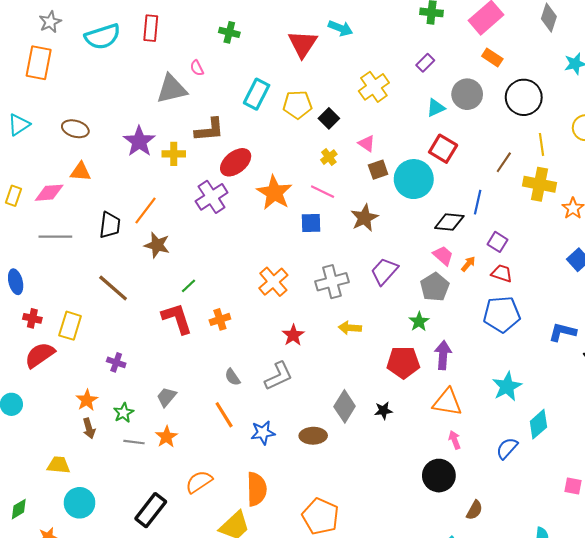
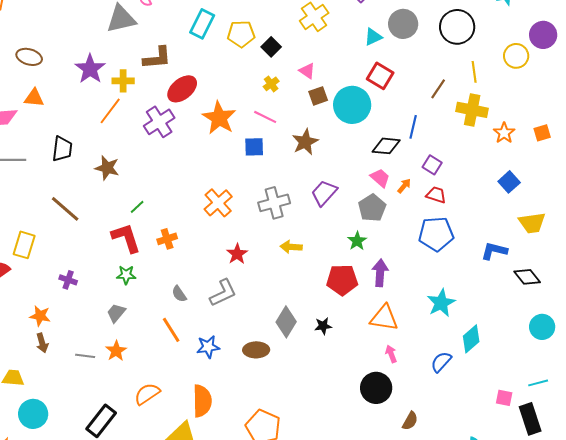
orange line: (146, 210) -> (110, 111), moved
orange star: (87, 400) -> (40, 316), turned -30
green star: (124, 413) -> (126, 275), moved, turned 30

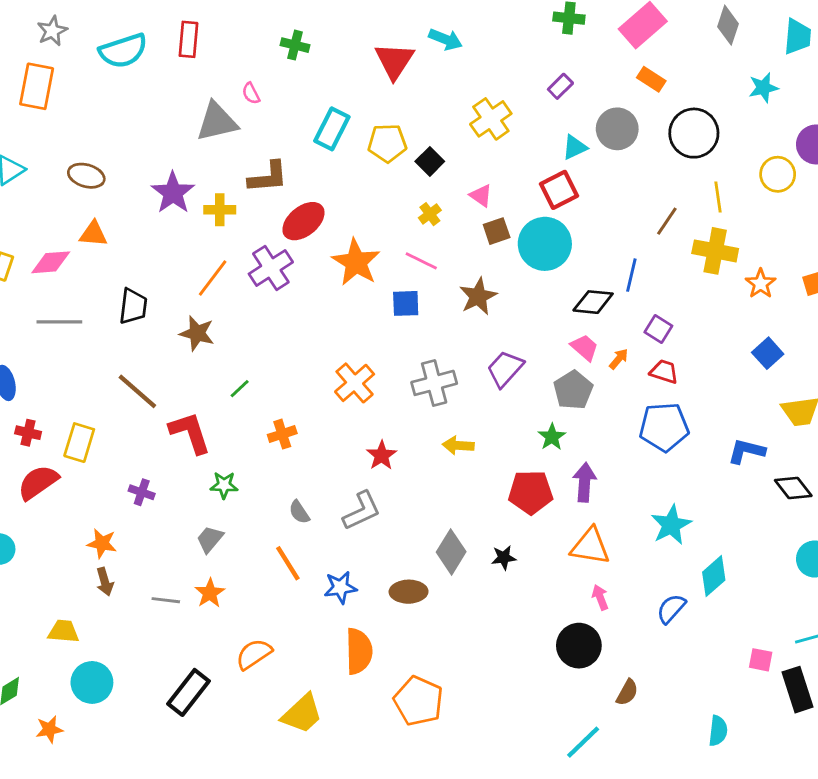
red square: (380, 76) -> (559, 190), moved, turned 32
orange line: (110, 111) -> (213, 278), moved
red L-shape: (126, 238) -> (190, 433), moved
orange semicircle: (202, 401) -> (359, 651), moved

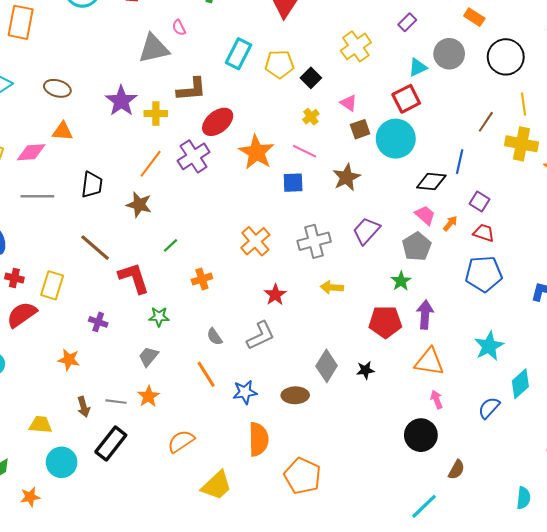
brown arrow: (105, 582) -> (84, 407), moved
black rectangle: (188, 692) -> (111, 443), moved

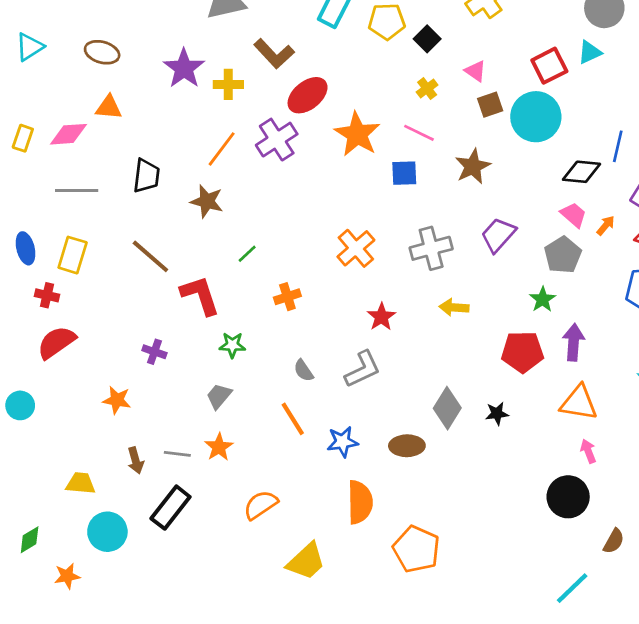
cyan triangle: (418, 67) -> (590, 52), moved
brown L-shape: (191, 89) -> (274, 54), turned 52
yellow rectangle: (52, 285) -> (73, 255), moved

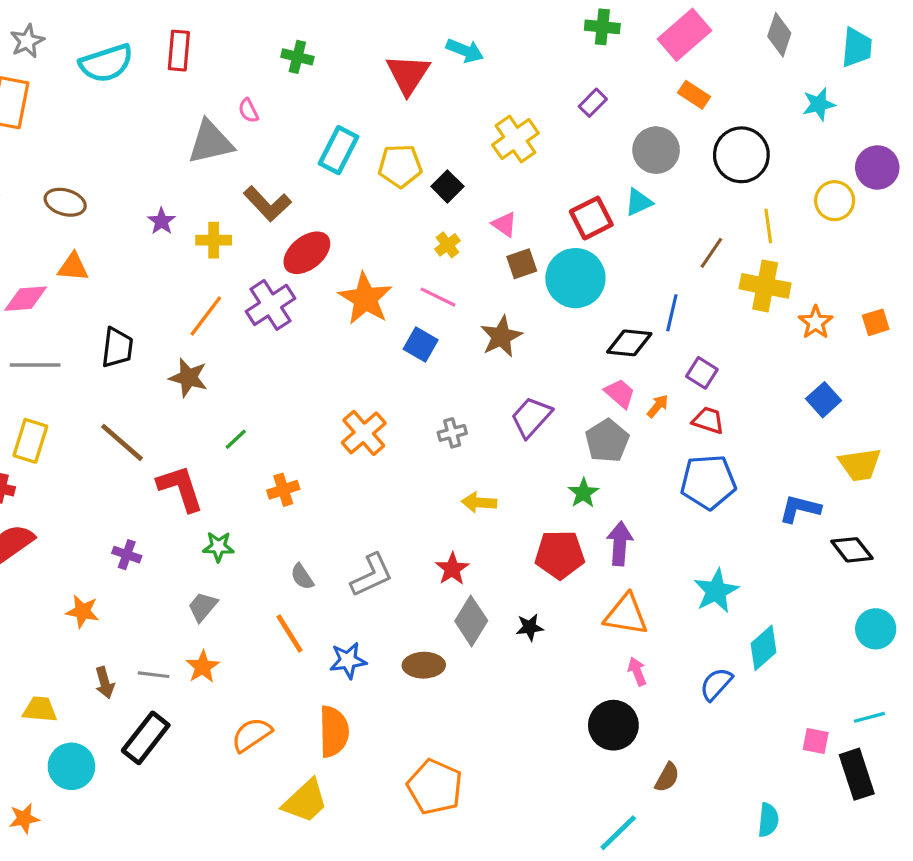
purple star: (184, 68) -> (162, 221), size x0.6
blue square: (404, 173) -> (421, 344), turned 32
gray cross: (431, 248) -> (452, 433), size x0.6
red star: (381, 317) -> (452, 569), moved
orange semicircle: (360, 502) -> (334, 732), moved

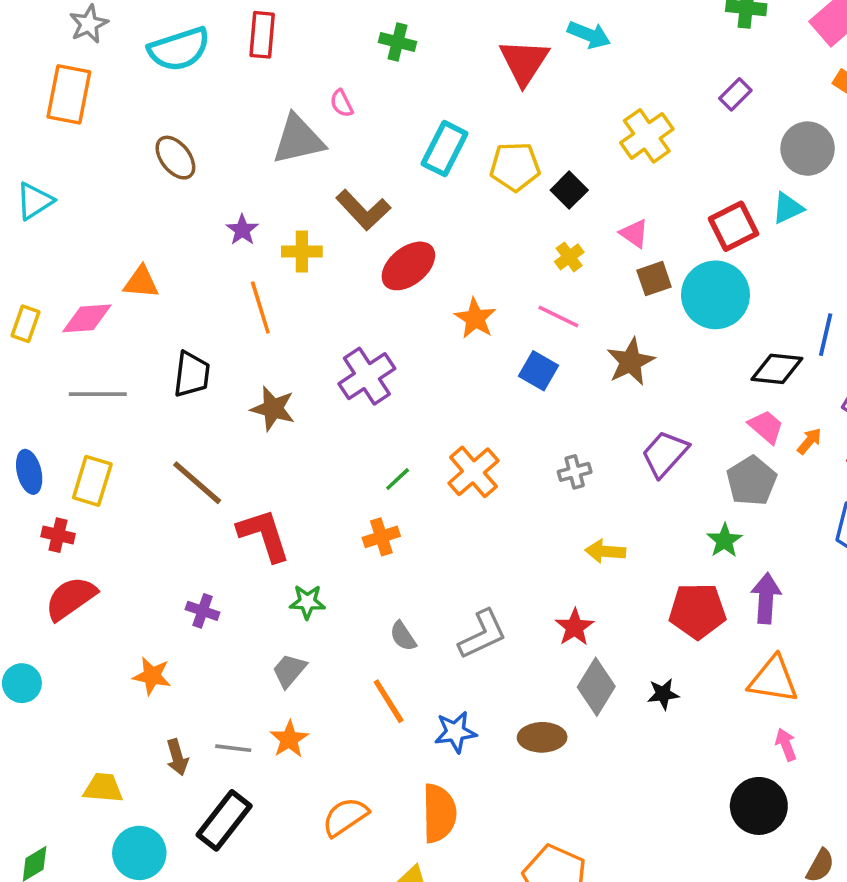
brown ellipse: (65, 202) -> (175, 158), moved, turned 36
orange star: (365, 299) -> (475, 318), size x0.7
purple cross: (271, 305) -> (367, 376), moved
orange line: (206, 316) -> (260, 307), moved, turned -54
green line: (236, 439) -> (398, 479), moved

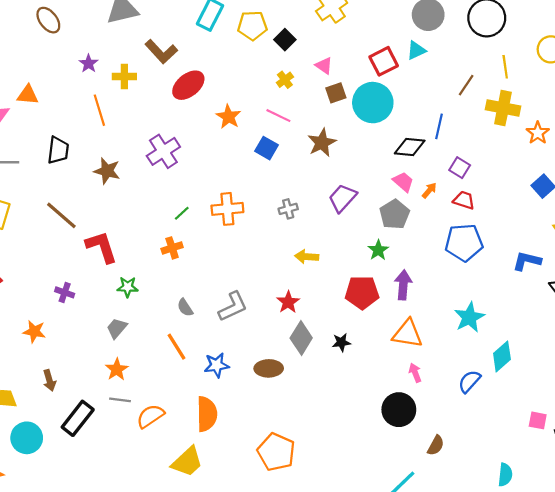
orange cross: (473, 472) -> (227, 209), turned 36
gray line: (233, 748) -> (120, 400), moved

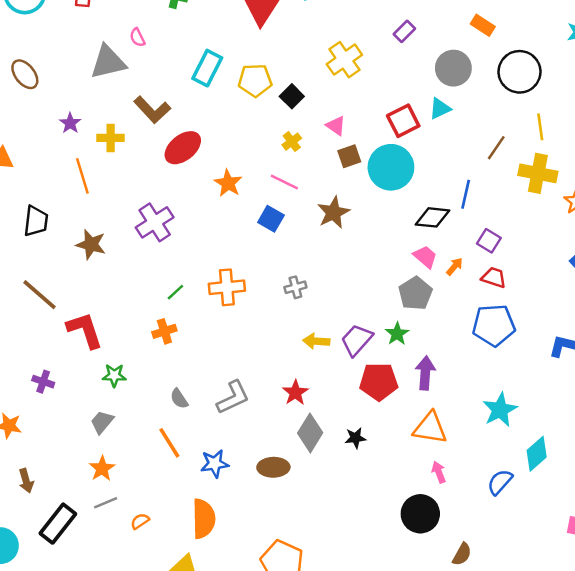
purple trapezoid: (342, 198) -> (357, 340), moved
gray line: (120, 400) -> (106, 503), turned -30
orange semicircle: (150, 416) -> (140, 521), size x0.6

